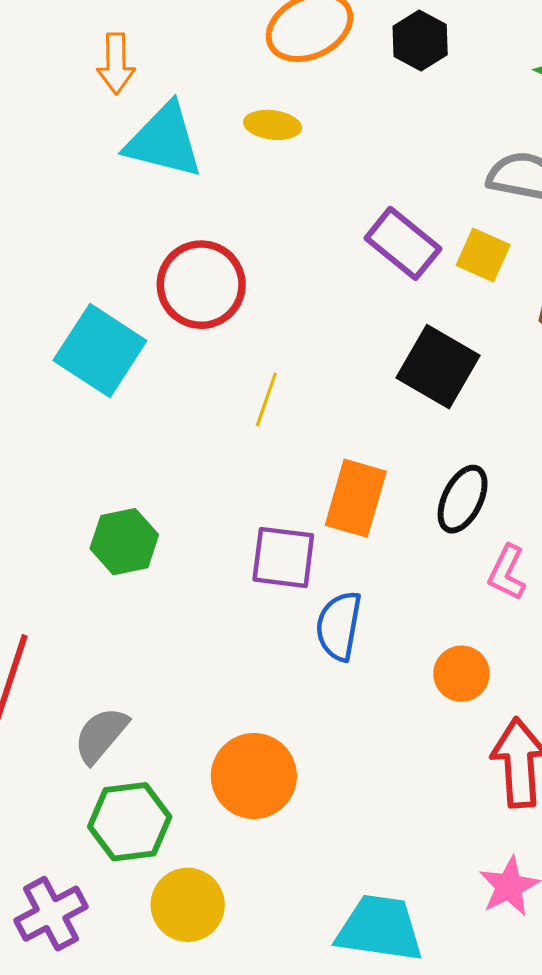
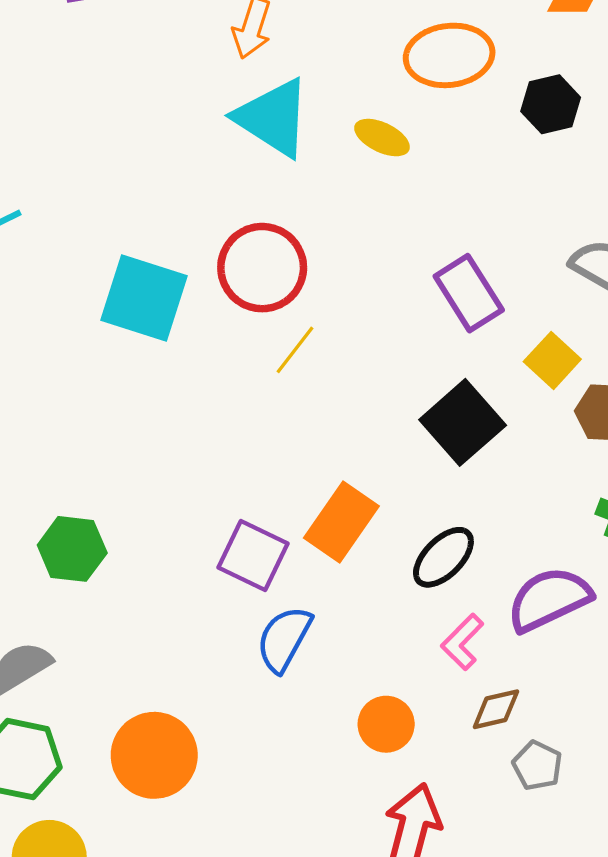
yellow square: (483, 255) -> (552, 360), moved
cyan square: (100, 350) -> (144, 298), turned -34
yellow line: (266, 400) -> (295, 350), moved
green hexagon: (124, 542) -> (72, 549), moved

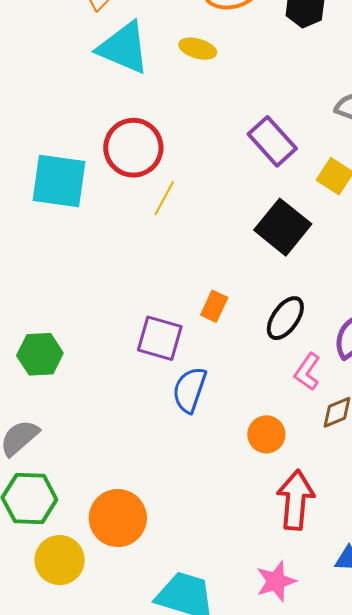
orange rectangle: (341, 522) -> (214, 306), size x0.6
orange circle: (154, 755) -> (118, 518), moved

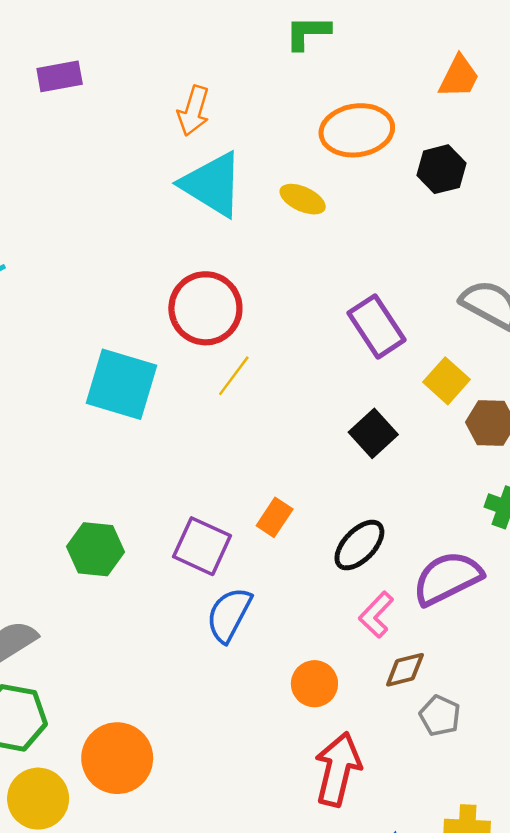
cyan square: (59, 181) -> (122, 384), moved
black square: (283, 227) -> (373, 433), size x0.7
green hexagon: (40, 354) -> (96, 549), moved

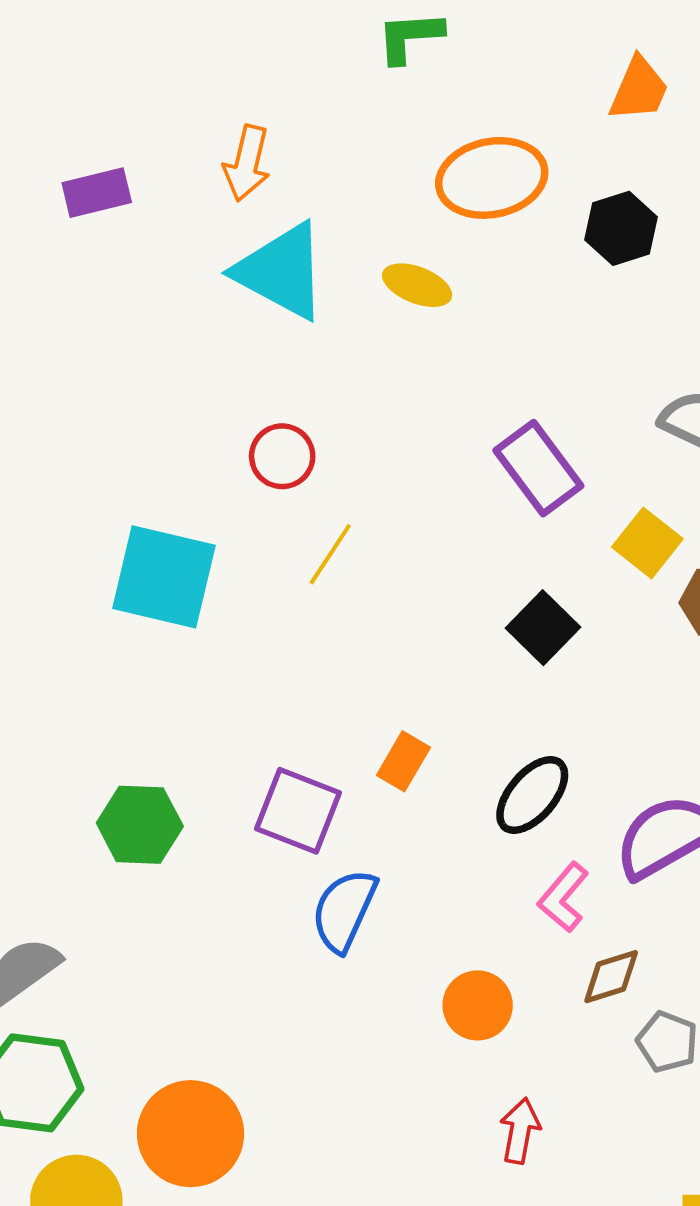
purple rectangle: (60, 76) -> (97, 193), moved
red circle: (205, 308) -> (282, 456), size x0.6
red arrow: (338, 769) -> (520, 1131), size x0.6

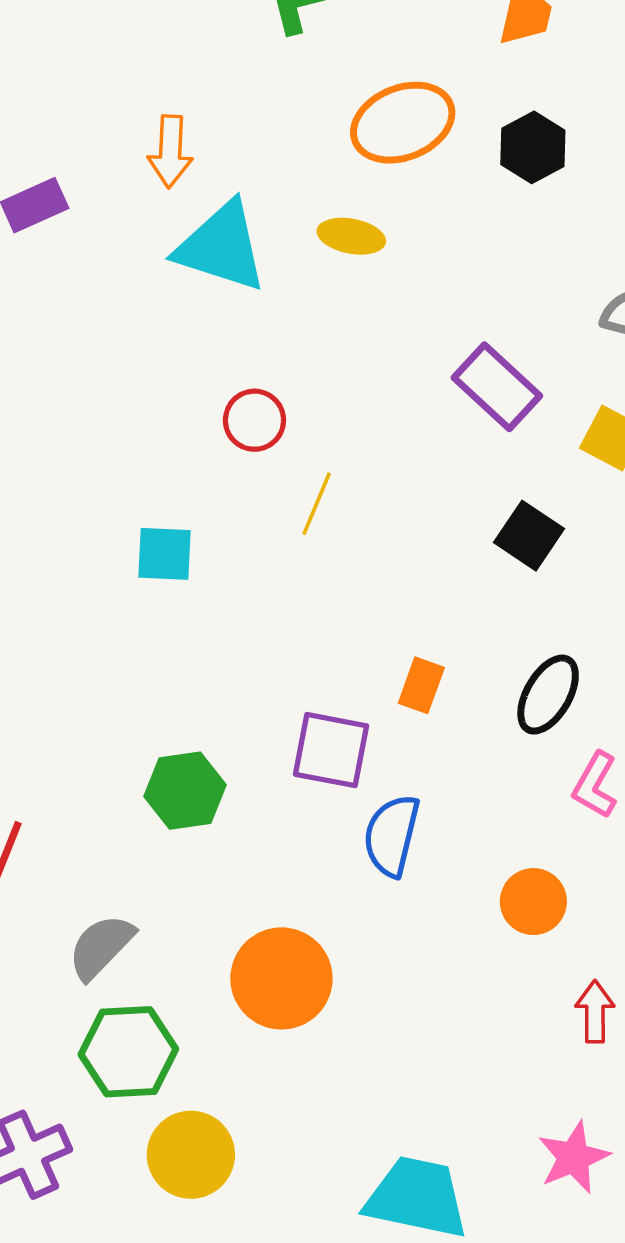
cyan square: (164, 577) -> (165, 554), size x0.6
orange circle: (191, 1134) -> (281, 978), moved

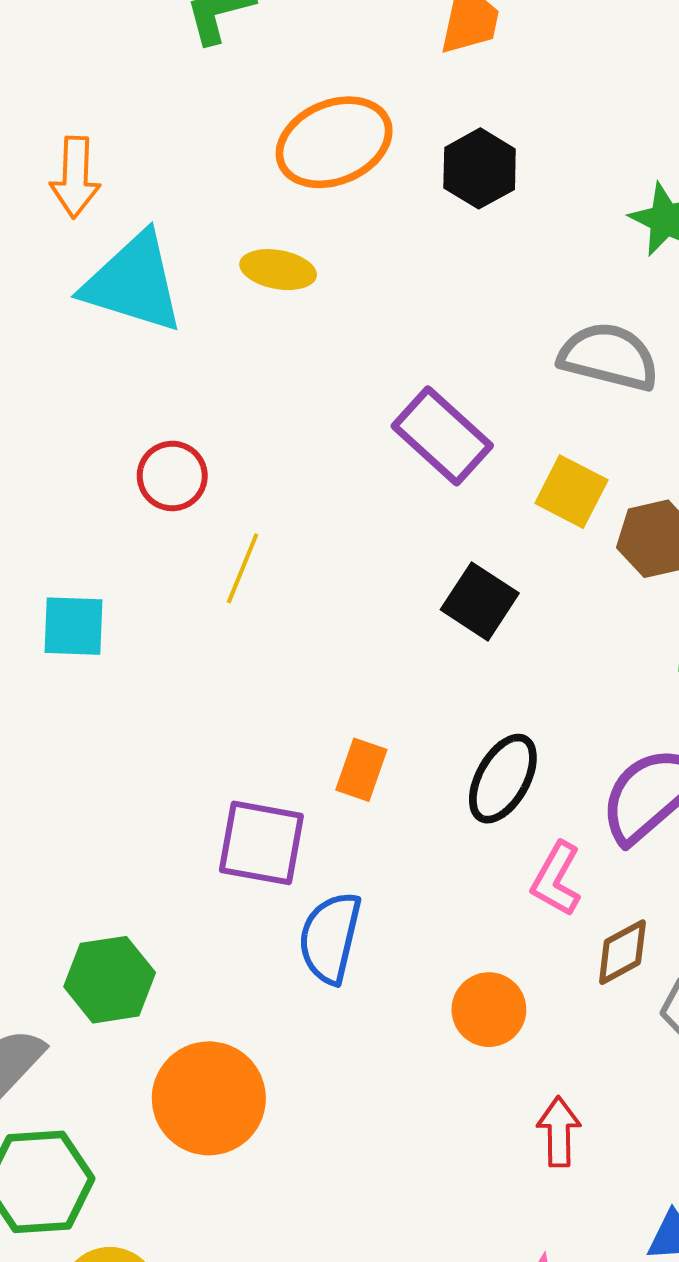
green hexagon: (185, 791) -> (110, 980), moved

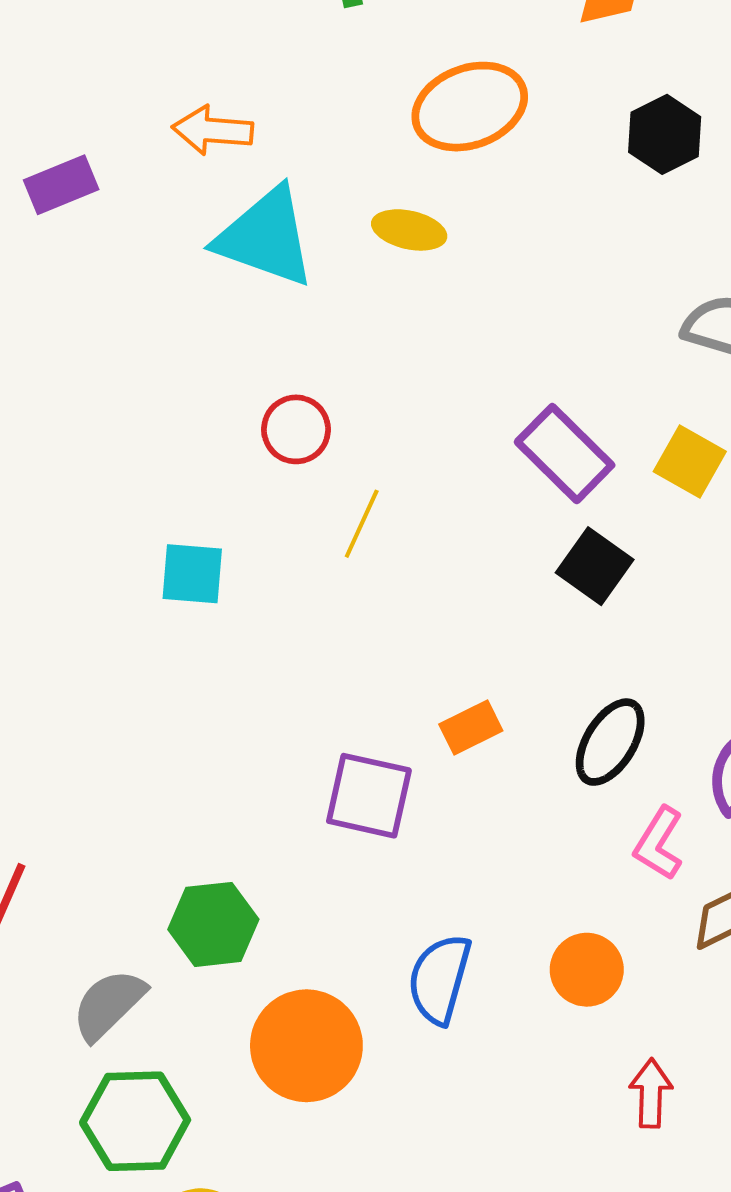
black hexagon: (480, 168) -> (665, 134), moved
orange arrow: (75, 177) -> (213, 130), turned 90
purple rectangle: (442, 436) -> (565, 454), moved
orange rectangle: (361, 770) -> (471, 727), turned 42
blue semicircle: (330, 938) -> (440, 979), moved

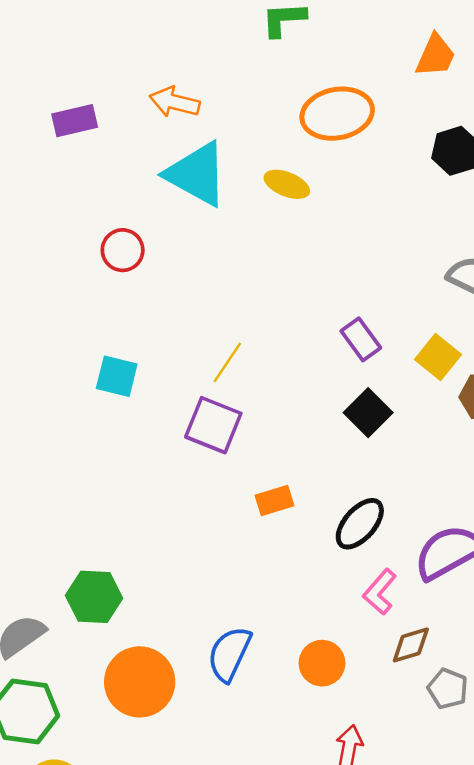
red circle: (296, 429) -> (123, 250), moved
purple rectangle: (565, 454) -> (361, 339), size x0.7
purple square: (369, 796) -> (213, 425), moved

